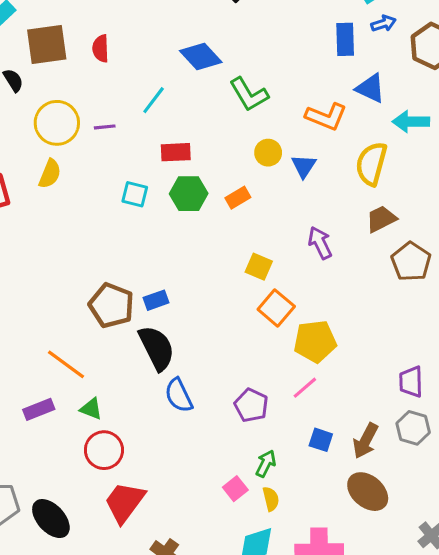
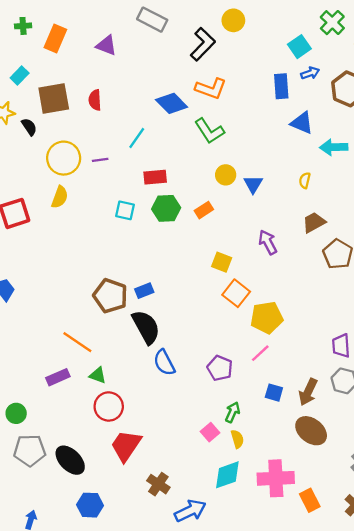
orange L-shape: (326, 117) -> (211, 89), moved
yellow semicircle: (371, 164) -> (305, 180), size x0.5

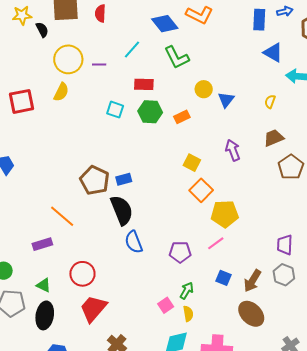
green L-shape: (209, 131) -> (177, 57), moved
purple pentagon: (220, 368) -> (180, 252), turned -30
green triangle: (98, 375) -> (44, 285), moved
black ellipse: (70, 460) -> (45, 315), turned 48

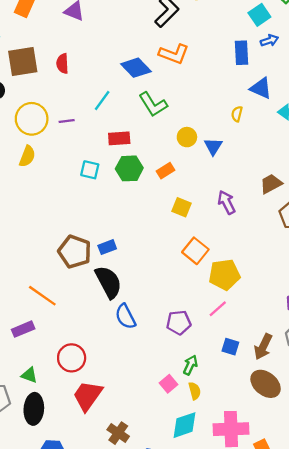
yellow semicircle: (270, 102) -> (237, 114), moved
yellow square: (192, 163) -> (181, 207), moved

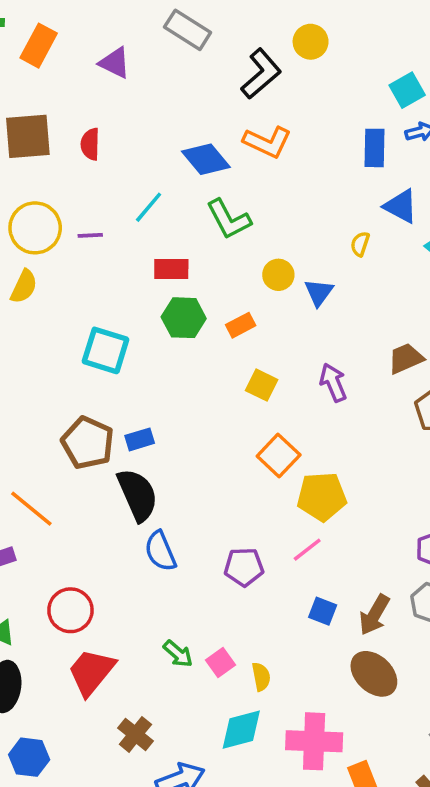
cyan square: (90, 170) -> (106, 350), moved, size x1.5
green arrow: (190, 365) -> (178, 654), moved, turned 102

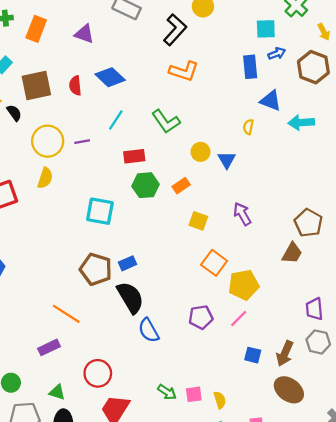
cyan square: (407, 90) -> (266, 29), turned 35
blue diamond: (206, 159) -> (110, 77), moved
brown trapezoid: (406, 358) -> (292, 253), moved, turned 150
purple pentagon: (244, 567) -> (201, 317), moved
pink square: (221, 663) -> (194, 394), turned 35

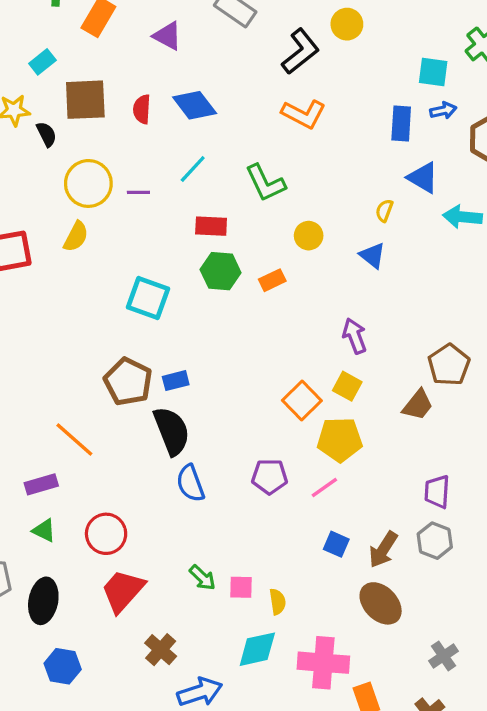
blue triangle: (227, 160) -> (373, 255), moved, turned -30
yellow square: (198, 221) -> (347, 386), moved
green triangle: (57, 392) -> (44, 530), moved

